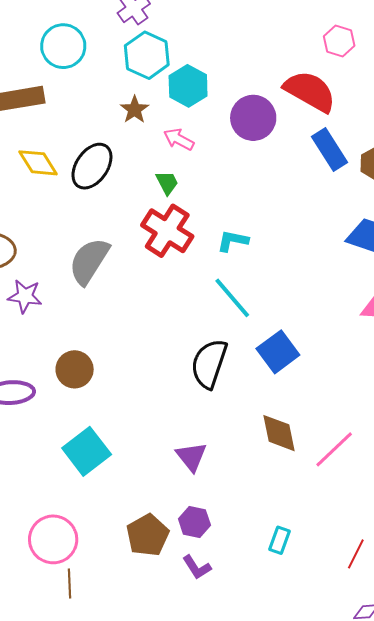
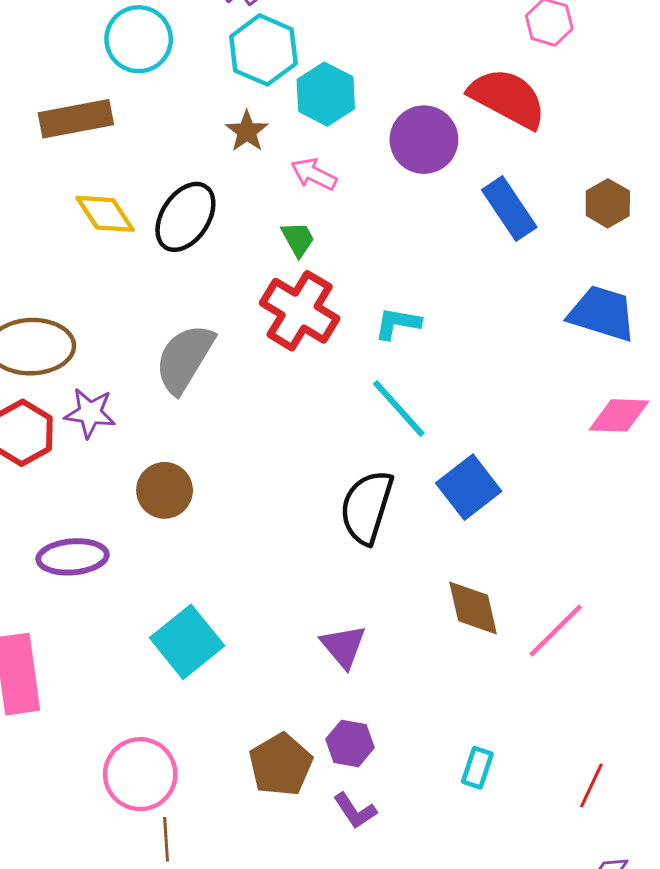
blue rectangle: (329, 150) -> (509, 208), moved
brown circle: (75, 369) -> (165, 490), moved

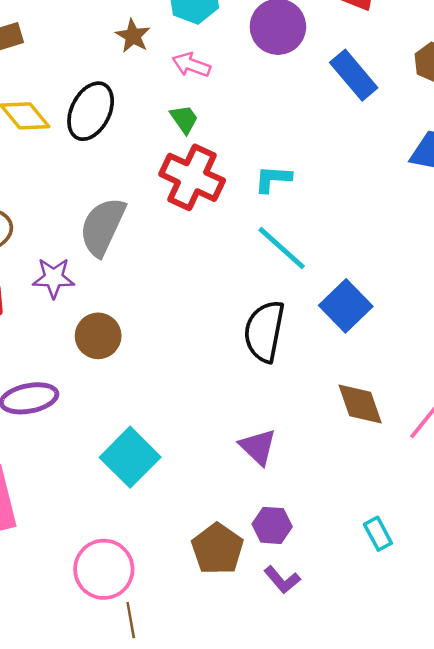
purple star: (90, 413) -> (54, 278), moved
cyan rectangle: (477, 768) -> (378, 534), turned -40

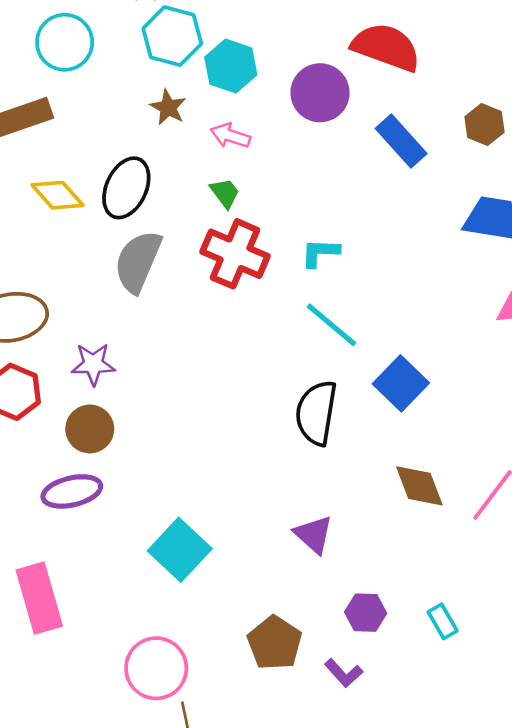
gray semicircle: (103, 227) -> (138, 261), moved
brown circle: (98, 336) -> (90, 429), moved
purple hexagon: (272, 525) -> (366, 613), moved

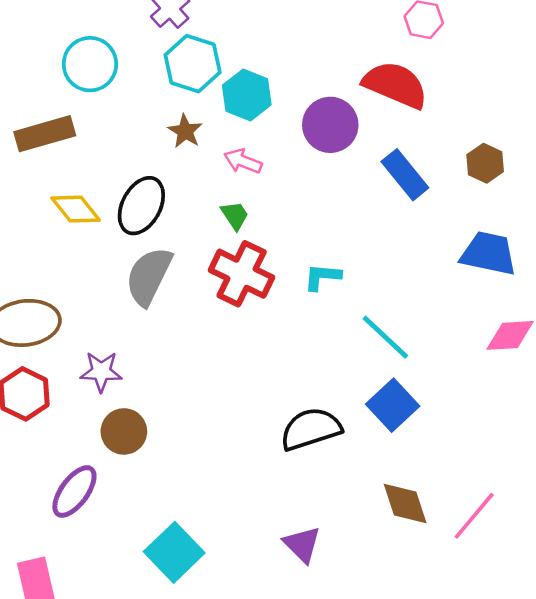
cyan line: (332, 325) -> (385, 337), moved
black semicircle: (316, 413) -> (311, 429), turned 60
brown circle: (90, 429) -> (124, 431), moved
purple ellipse: (72, 491) -> (74, 492), turned -44

